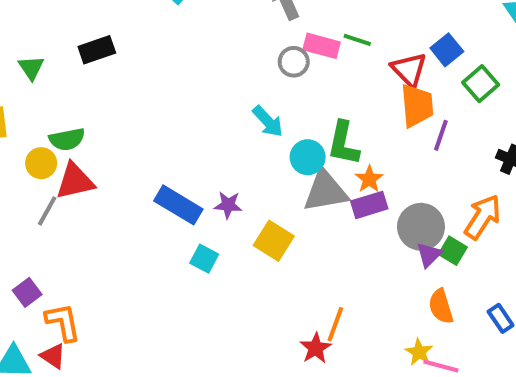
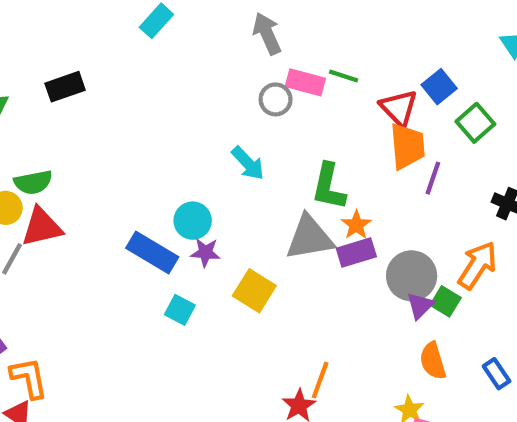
cyan circle: (308, 157) -> (193, 221), moved

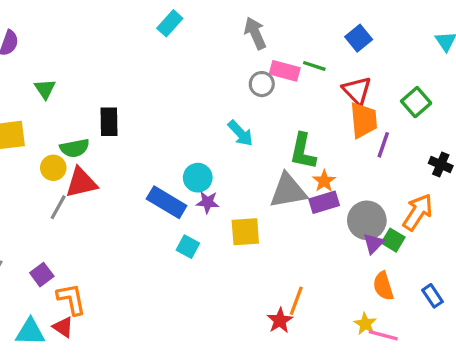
black rectangle: (65, 87) -> (109, 122), moved, turned -72
blue square: (439, 87) -> (359, 38), moved
yellow square: (254, 291) -> (245, 232), turned -36

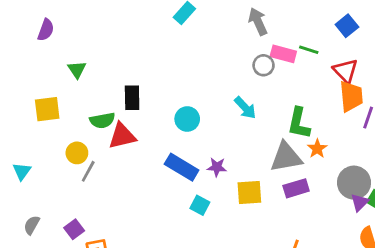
yellow circle: (53, 168) -> (77, 153), moved
cyan circle: (198, 178) -> (187, 119), moved
red triangle: (81, 183) -> (122, 136), moved
purple rectangle: (324, 202) -> (296, 188), moved

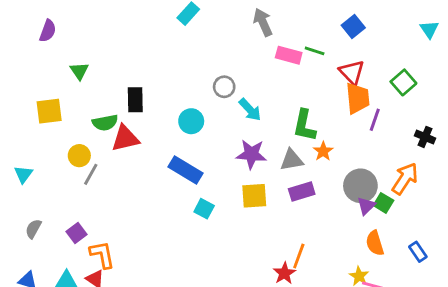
gray circle: (264, 65) -> (224, 87), moved
gray triangle: (286, 157) -> (292, 160), size x0.7
purple star: (217, 167) -> (251, 154), moved, size x1.5

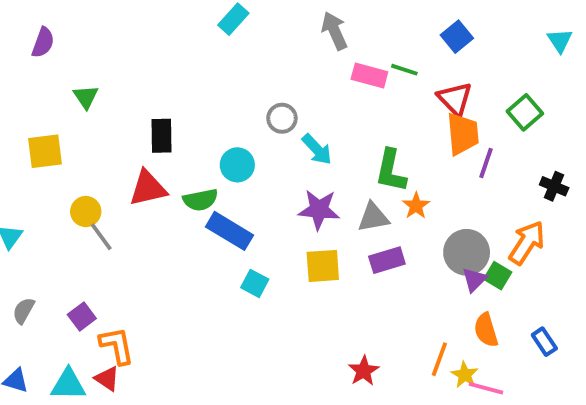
green semicircle: (105, 123) -> (200, 200), moved
gray line: (91, 174) -> (101, 237), turned -65
orange line: (299, 256) -> (439, 359), moved

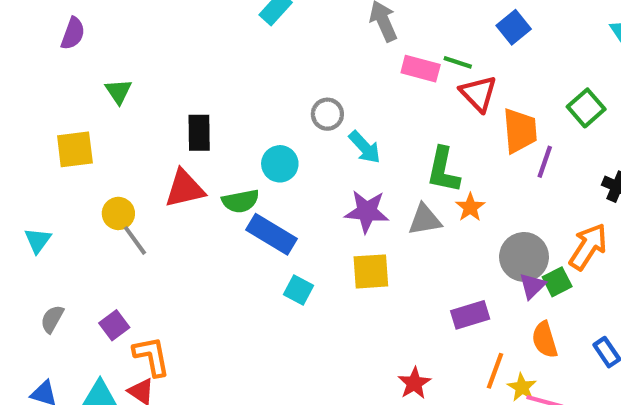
red triangle: (455, 99) -> (478, 93), moved
purple rectangle: (387, 260) -> (470, 315), moved
green square: (498, 276) -> (557, 282), turned 32

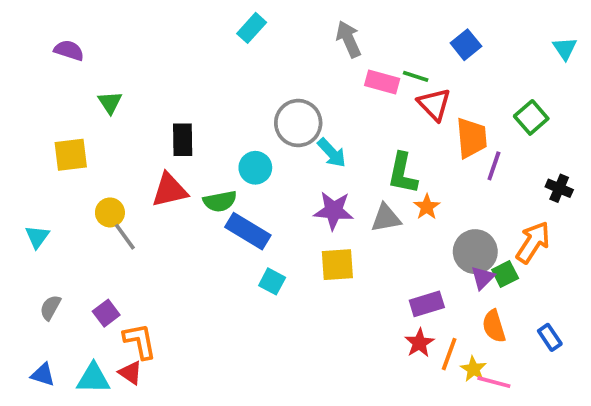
purple semicircle: (73, 33) -> (69, 50), turned -92
gray circle: (327, 114) -> (298, 123), size x1.6
red star: (414, 383) -> (419, 343), moved

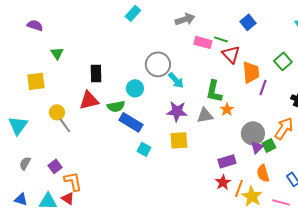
gray arrow: (349, 39) -> (185, 19), turned 96
cyan triangle: (37, 237) -> (18, 125), size x1.5
yellow star: (473, 369) -> (252, 196), size x1.5
pink line: (494, 382) -> (281, 202), moved

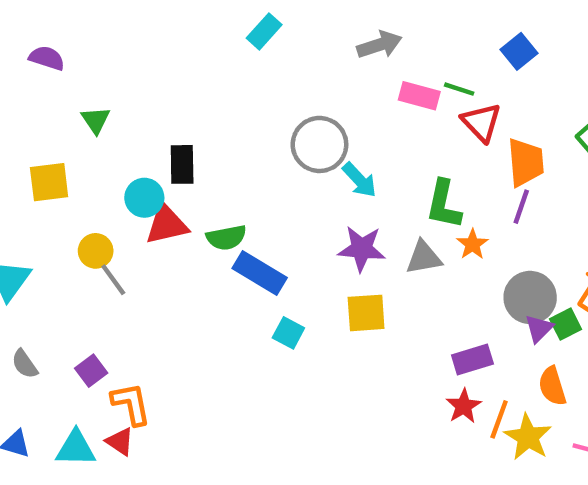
purple line: (263, 87) -> (521, 207), moved
cyan circle: (135, 88) -> (144, 198), moved
gray semicircle: (25, 163) -> (25, 364), turned -64

